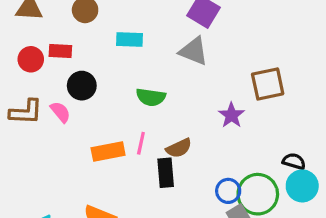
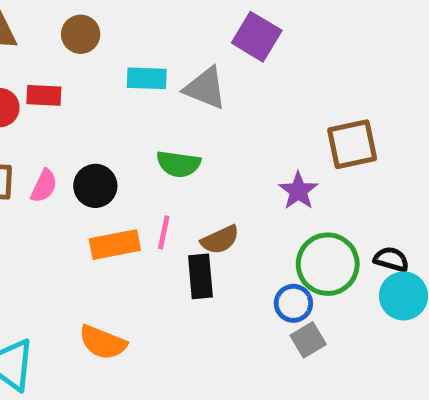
gray triangle: (194, 51) -> (205, 88), moved
black circle: (82, 86) -> (95, 186), moved
pink semicircle: (60, 112) -> (44, 186), turned 65
green circle: (258, 194) -> (328, 264), moved

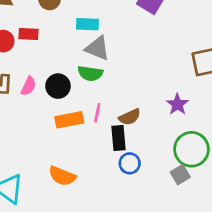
gray triangle: (205, 88) -> (97, 48), moved
green semicircle: (178, 164) -> (90, 73), moved
purple star: (298, 191) -> (177, 104), moved
green circle: (328, 264) -> (191, 149), moved
blue circle: (293, 303) -> (130, 163), moved

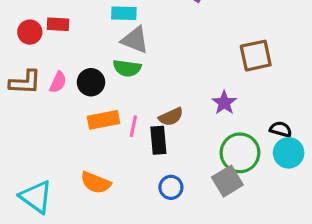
pink line: (97, 113) -> (133, 126), moved
blue circle: (130, 163) -> (171, 187), moved
gray square: (180, 175) -> (227, 181), size x1.4

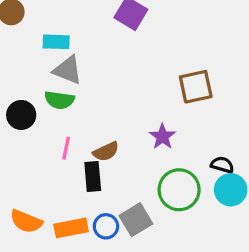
orange rectangle: (104, 120) -> (71, 228), moved
pink line: (133, 126) -> (66, 148), moved
gray square: (227, 181) -> (136, 220), moved

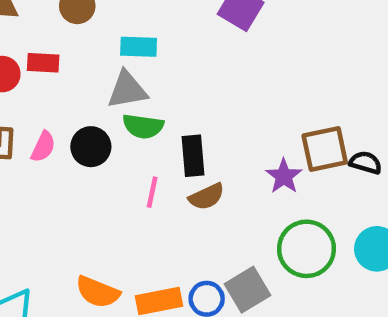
gray triangle: (68, 70) -> (127, 90), moved, turned -32
brown square: (196, 87) -> (325, 149), moved
black semicircle: (222, 165) -> (366, 163), moved
black rectangle: (93, 176) -> (193, 156), moved

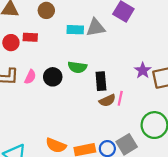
gray triangle: (127, 90) -> (96, 28), moved
purple star: (284, 176) -> (143, 70), moved
pink line: (152, 192) -> (120, 98), moved

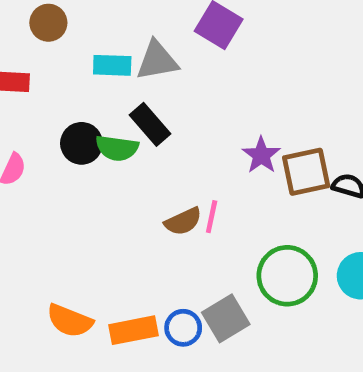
black circle: (53, 77) -> (81, 143), moved
black rectangle: (101, 81) -> (150, 124), moved, turned -36

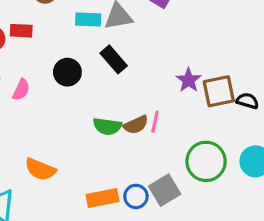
green semicircle: (117, 148) -> (107, 126), moved
orange semicircle: (70, 321) -> (40, 169), moved

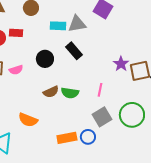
pink semicircle: (21, 90) -> (16, 70), turned 48
brown semicircle: (136, 125) -> (51, 92), moved
gray square: (165, 190) -> (102, 117), moved

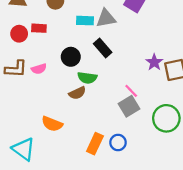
pink line: (100, 90) -> (131, 91), turned -56
green semicircle: (70, 93) -> (87, 78), moved
gray square: (102, 117) -> (129, 106), moved
orange rectangle: (67, 138) -> (95, 144), turned -54

